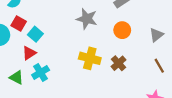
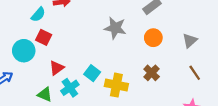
cyan square: (35, 34) -> (92, 73), moved
yellow cross: (90, 58) -> (116, 85), moved

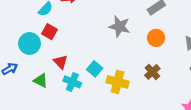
red triangle: (57, 68) -> (60, 62), turned -42
cyan cross: (70, 88) -> (72, 82), turned -36
green triangle: (45, 94) -> (41, 81), moved

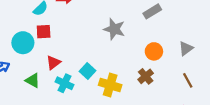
red square: (50, 32) -> (44, 32), turned -35
orange circle: (156, 38) -> (154, 51), moved
red triangle: (60, 62) -> (53, 63), turned 35

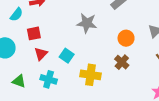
red square: (44, 32) -> (34, 33), moved
red triangle: (53, 63) -> (41, 54), moved
cyan square: (87, 71) -> (67, 56), moved

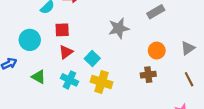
gray star: (87, 23) -> (119, 28), turned -30
brown cross: (122, 62) -> (148, 75), turned 32
yellow cross: (90, 75) -> (101, 82), moved

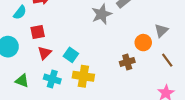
gray star: (119, 28) -> (102, 14), moved
orange circle: (157, 51) -> (143, 43), moved

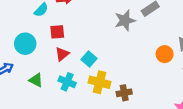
brown cross: (127, 62) -> (124, 93), moved

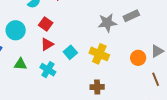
red square: (57, 32) -> (46, 24), turned 32
green triangle: (36, 80) -> (20, 64), turned -32
yellow cross: (99, 82) -> (99, 54), moved

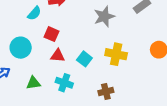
gray star: (107, 23) -> (104, 17), moved
red triangle: (47, 44) -> (58, 56), turned 48
brown cross: (97, 87) -> (106, 91), moved

